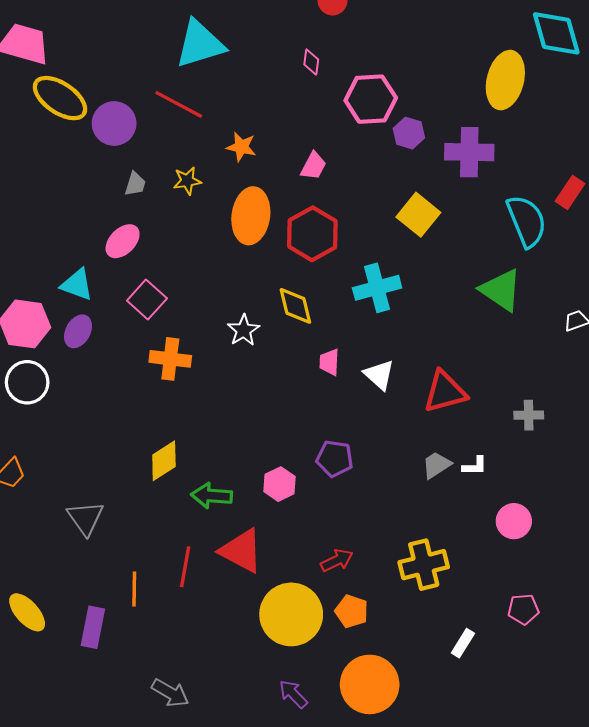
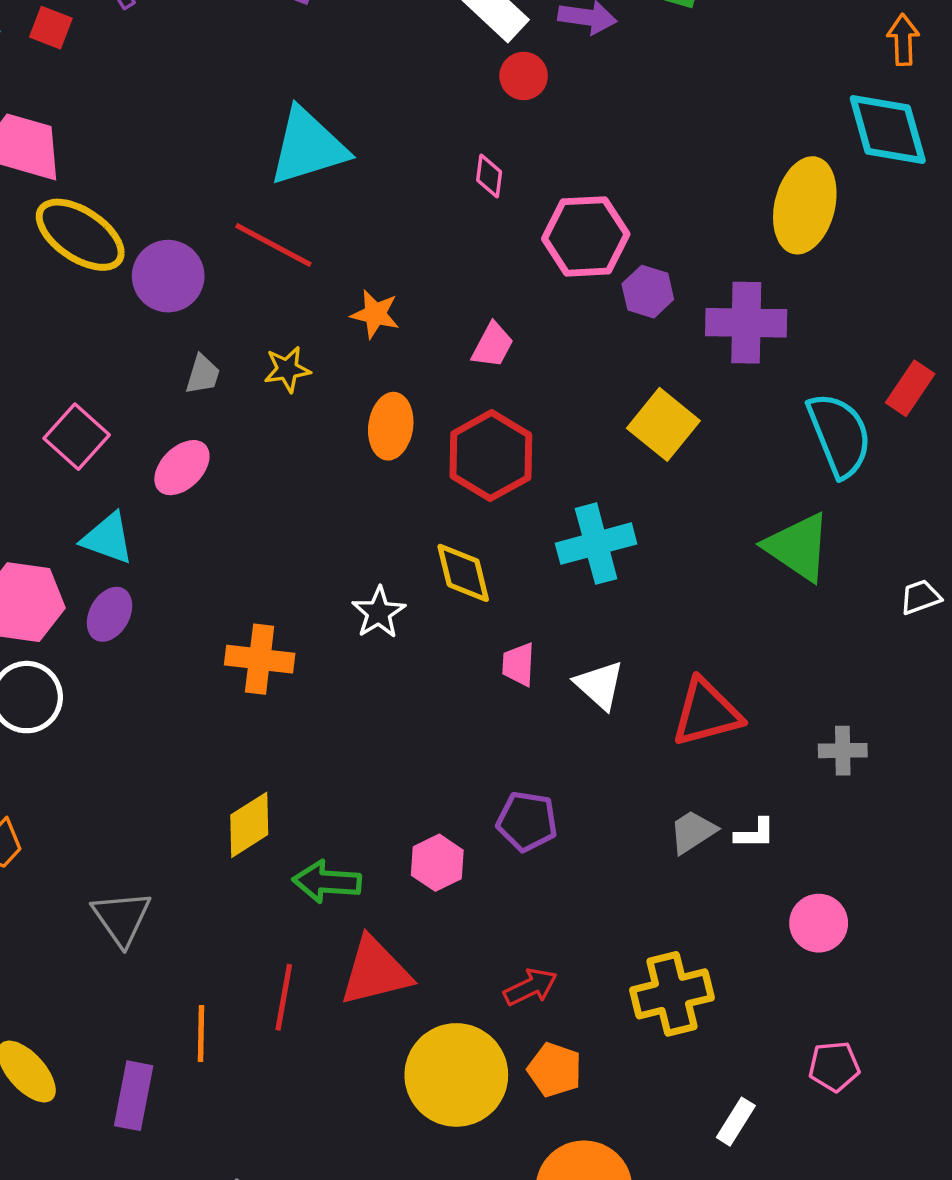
orange ellipse: (251, 216) -> (391, 426), size x0.7
pink square: (147, 300) -> (77, 437), moved
red triangle: (241, 551) -> (375, 971), turned -42

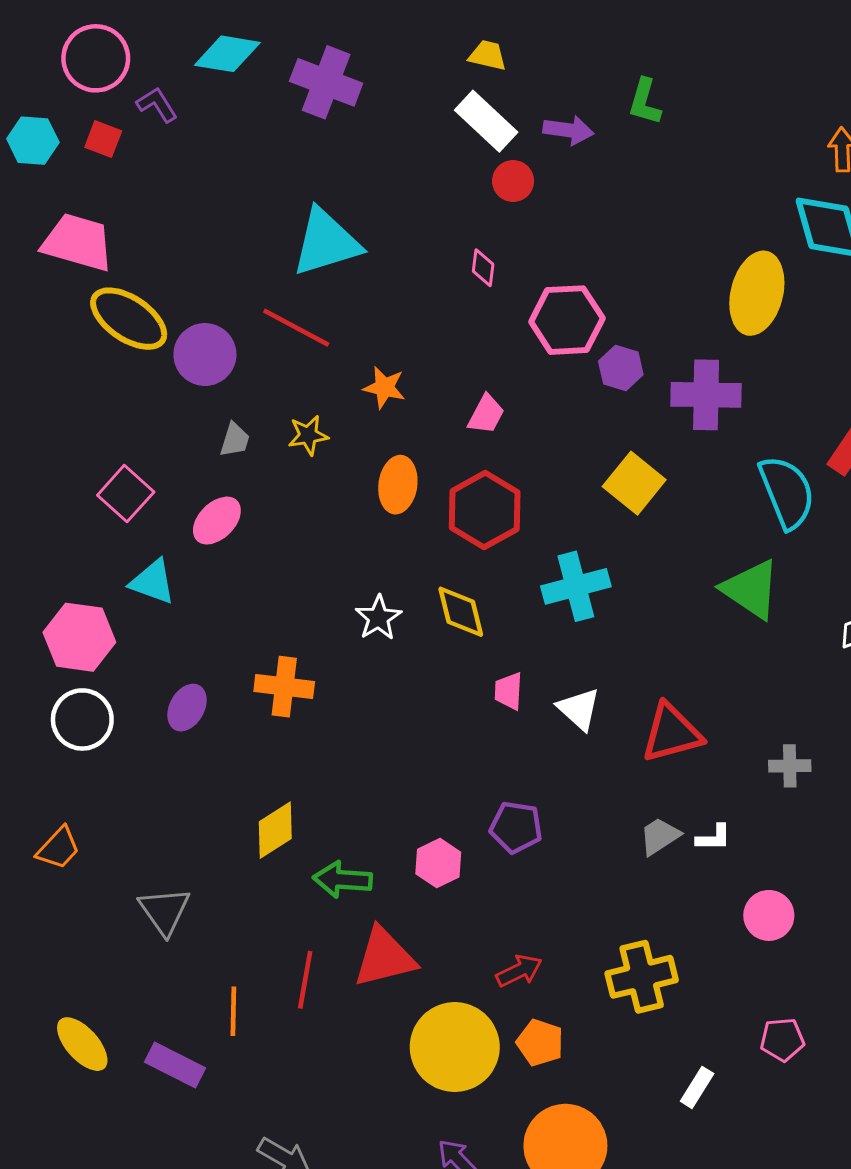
white star: (379, 613) -> (378, 618), moved
purple ellipse: (109, 614) -> (187, 708), moved
purple rectangle: (134, 1096) -> (175, 1065), turned -74

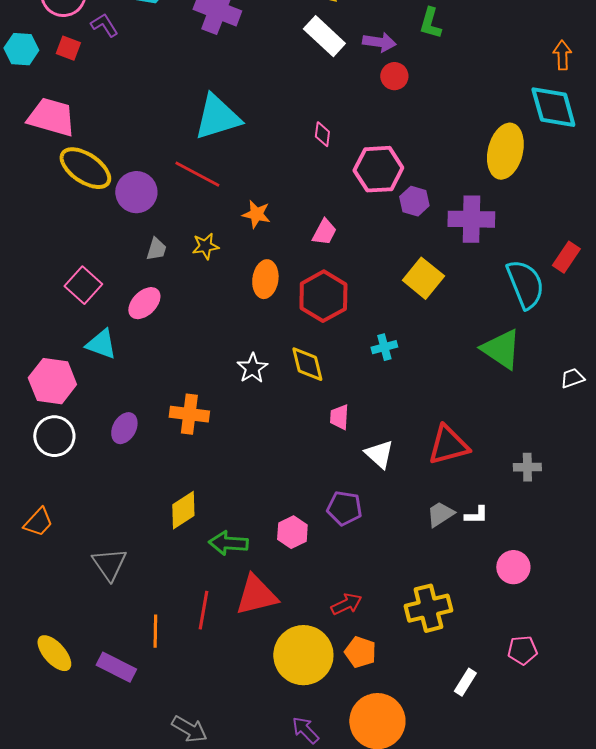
red circle: (513, 181) -> (394, 76), moved
cyan cross: (576, 586) -> (384, 347), size x0.6
white triangle: (579, 709) -> (379, 454), moved

